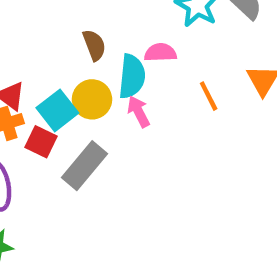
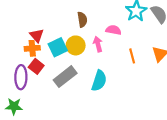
cyan semicircle: (132, 76) -> (99, 81), moved
pink arrow: (139, 112) -> (98, 44), moved
red square: (41, 142) -> (36, 66), moved

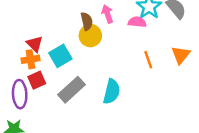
pink semicircle: (113, 30) -> (137, 22), moved
pink arrow: (98, 44) -> (107, 14), moved
yellow circle: (76, 45) -> (90, 36), moved
red square: (36, 66) -> (37, 80), turned 32

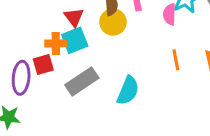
pink semicircle: (137, 22) -> (170, 14), turned -102
red triangle: (35, 44) -> (74, 17), moved
orange cross: (30, 59) -> (56, 43), moved

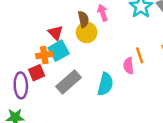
pink semicircle: (170, 14) -> (129, 66), moved

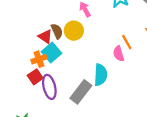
brown semicircle: (83, 19) -> (57, 31), moved
gray rectangle: (69, 82) -> (81, 92), moved
purple ellipse: (21, 85) -> (49, 87), moved

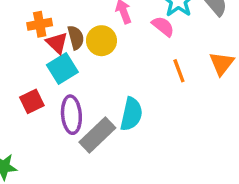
pink semicircle: (119, 54) -> (163, 26), moved, turned 136
orange cross: (39, 59) -> (40, 24), moved
purple ellipse: (49, 87) -> (71, 115), moved

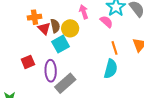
cyan square: (62, 69) -> (61, 44), moved
cyan semicircle: (131, 114) -> (111, 69), moved

